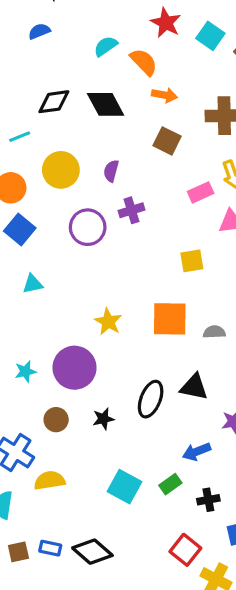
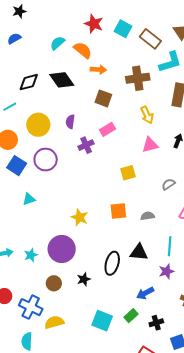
pink rectangle: (201, 192) -> (108, 129), moved
purple circle: (88, 227) -> (46, 160), moved
orange square: (170, 319) -> (118, 211), size x0.7

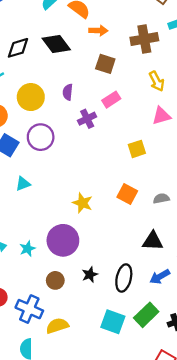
orange square: (118, 211) -> (127, 194), turned 36
black ellipse: (112, 263) -> (124, 278), moved
blue arrow: (145, 293) -> (160, 277), moved
green rectangle: (131, 316) -> (146, 315), size x1.5

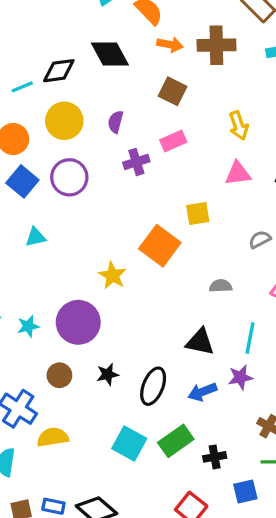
brown cross: (144, 39) -> (216, 45), moved
black diamond: (18, 48) -> (59, 71), moved
orange square: (127, 194) -> (160, 246), moved, size x1.4

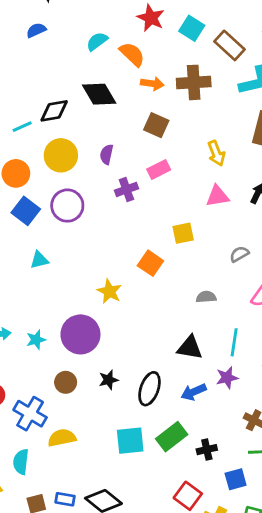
orange square: (160, 246) -> (150, 263), size x0.7
cyan square: (129, 443) -> (130, 441), turned -32

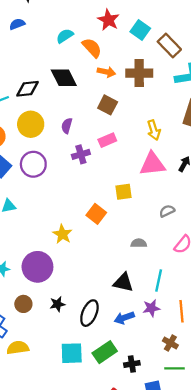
pink triangle: (217, 196) -> (153, 164), size x1.4

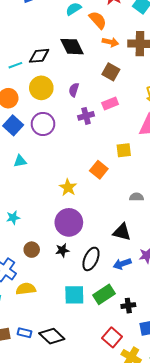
purple circle: (37, 267) -> (69, 222), moved

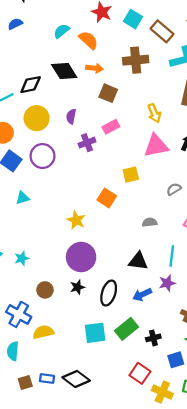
orange arrow: (110, 42) -> (94, 68), moved

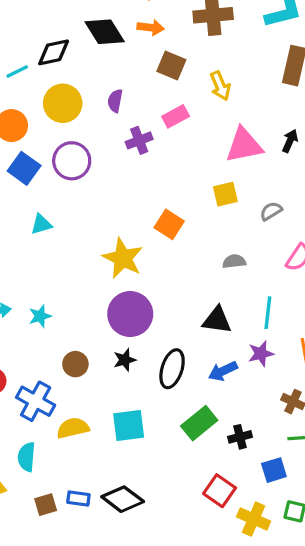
yellow arrow: (154, 113) -> (220, 86), moved
yellow square: (131, 175) -> (225, 194), moved
yellow star: (76, 220) -> (123, 258), size x1.4
cyan square: (95, 333) -> (129, 425), moved

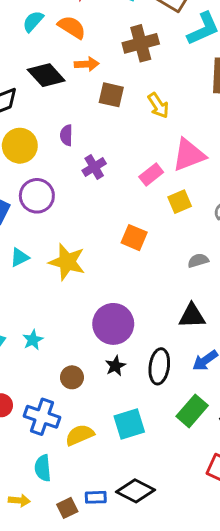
pink rectangle: (176, 116) -> (151, 174), moved
yellow star: (123, 258) -> (67, 262), moved

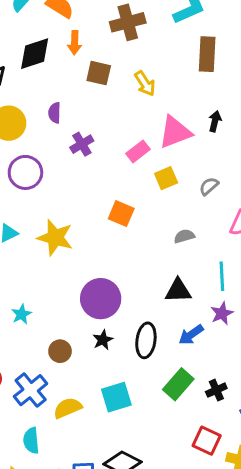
orange arrow: (87, 64) -> (75, 43), turned 95
black diamond: (46, 75) -> (35, 54), turned -66
blue cross: (42, 417) -> (31, 390), turned 32

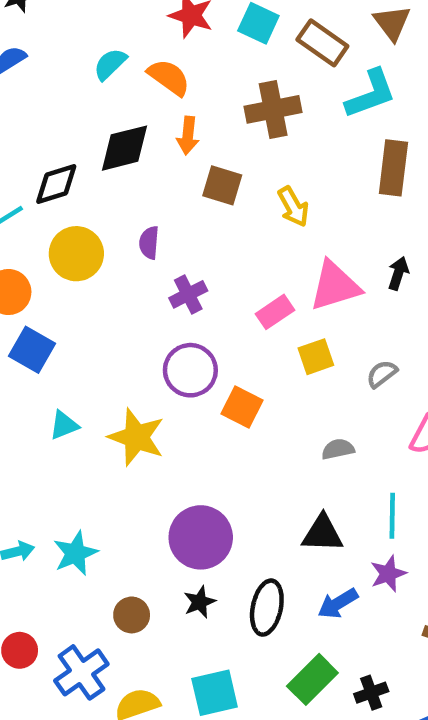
purple circle: (25, 172) -> (190, 370), moved
cyan star: (21, 314) -> (75, 553), size x1.4

